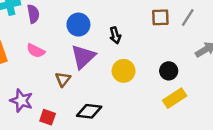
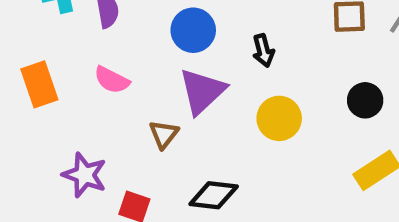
black circle: (169, 71) -> (365, 100), moved

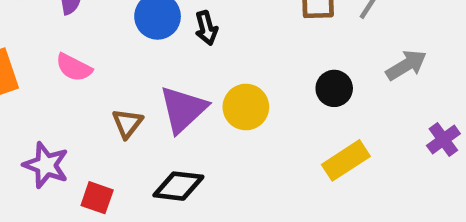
black arrow: (263, 51) -> (206, 28), moved
purple triangle: (202, 91) -> (183, 109), moved

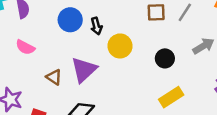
yellow circle: (246, 107) -> (120, 46), moved
brown triangle: (127, 123) -> (54, 77), turned -35

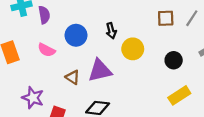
blue circle: (70, 20) -> (76, 35), moved
purple triangle: (84, 70) -> (100, 70), turned 30

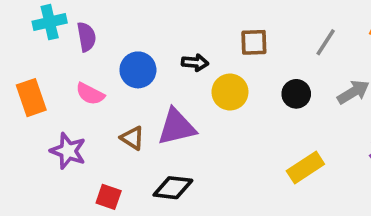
brown square: (166, 18) -> (254, 42), moved
black arrow: (111, 31) -> (195, 63), turned -70
black circle: (174, 60) -> (296, 94), moved
purple star: (33, 98) -> (68, 151), moved

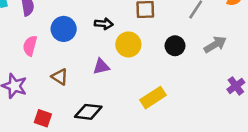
pink semicircle: (90, 94) -> (30, 46), turned 78
purple triangle: (177, 127) -> (101, 66), moved, size x0.6
yellow rectangle: (305, 167) -> (153, 98), moved

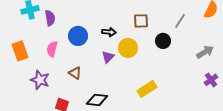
gray arrow: (215, 44) -> (205, 52), moved
black circle: (175, 46) -> (163, 41), moved
purple triangle: (101, 66) -> (108, 57), moved, turned -32

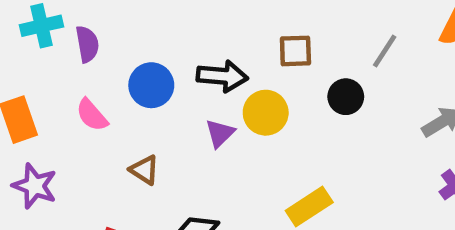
black arrow: (109, 32) -> (222, 76), size x1.5
pink semicircle: (52, 49) -> (92, 115), turned -56
purple star: (40, 80) -> (35, 186), moved

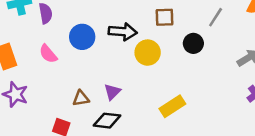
purple triangle: (220, 133) -> (112, 92), moved
brown triangle: (144, 170) -> (81, 98), moved, turned -42

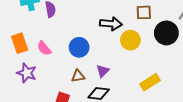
blue circle: (82, 37) -> (79, 47), moved
black circle: (193, 43) -> (166, 33), size x1.5
pink semicircle: (48, 54) -> (44, 48), moved

